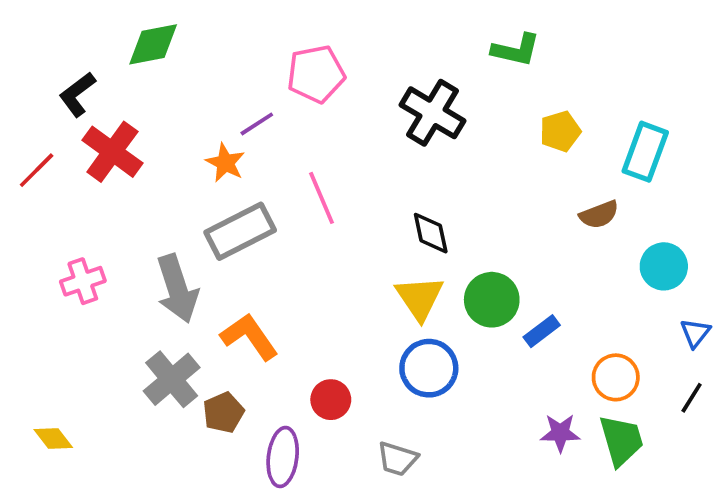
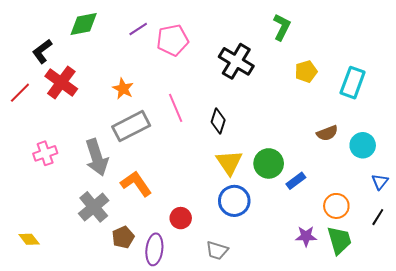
green L-shape: (516, 50) -> (282, 27), turned -76
purple line: (257, 124) -> (138, 29), moved
brown semicircle: (599, 215) -> (327, 133), moved
black diamond: (431, 233) -> (218, 121), moved, turned 30
brown pentagon: (223, 413) -> (123, 237), moved

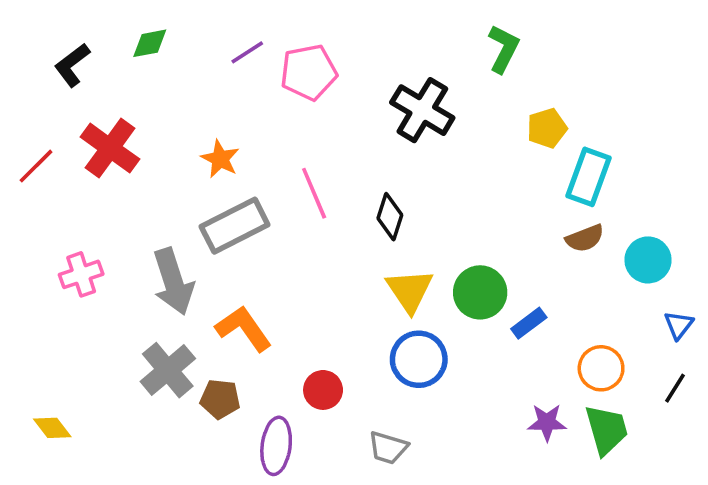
green diamond: (84, 24) -> (150, 43), size x0.7
black L-shape: (42, 51) -> (72, 65), moved
cyan rectangle: (353, 83) -> (588, 177), moved
brown pentagon: (123, 237) -> (220, 399), moved, turned 30

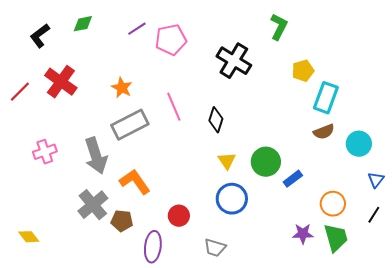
yellow triangle: (410, 291) -> (227, 161), size x0.7

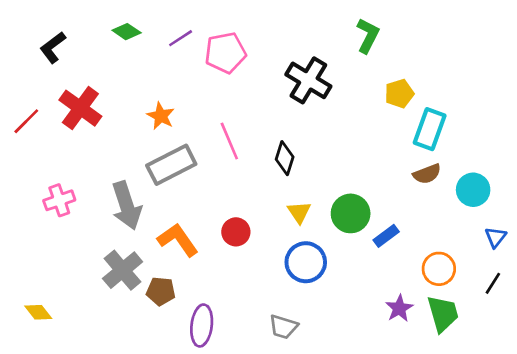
green diamond: (83, 24) -> (127, 32), moved, turned 45
red circle: (179, 216) -> (236, 232), moved
purple star: (303, 234) -> (399, 308), turned -30

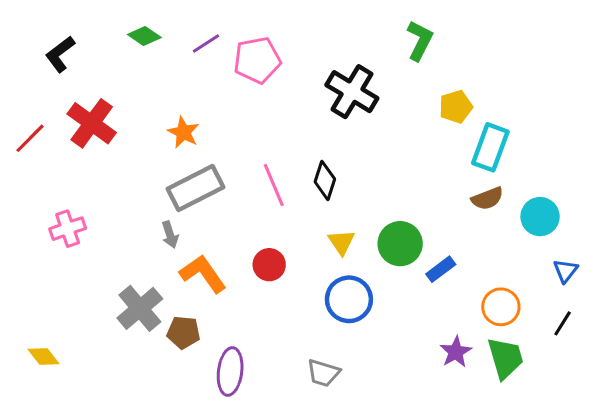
pink line: (229, 141) -> (274, 185), moved
gray arrow: (127, 206) -> (170, 235), moved, size x0.5

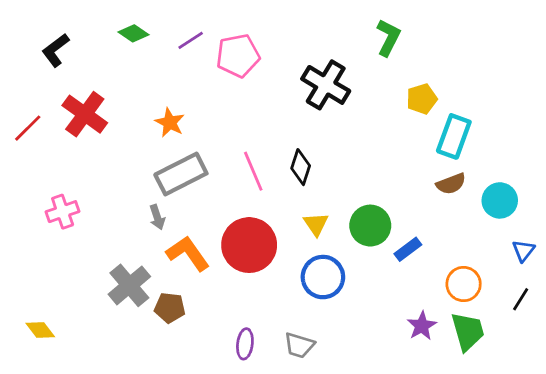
red circle: (269, 265) -> (249, 245), size x1.8
purple ellipse: (230, 372) -> (245, 344), moved, size x0.7

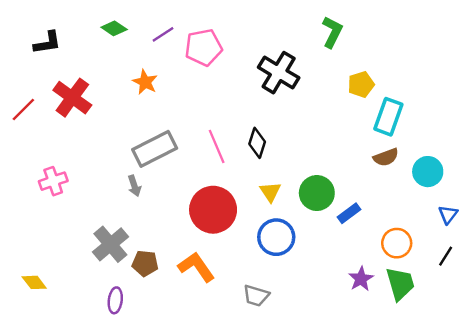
black L-shape: (56, 50) -> (47, 43), turned -152
orange star: (170, 122) -> (145, 82), moved
orange L-shape: (188, 253) -> (196, 267), moved
purple ellipse: (245, 344) -> (115, 300), moved

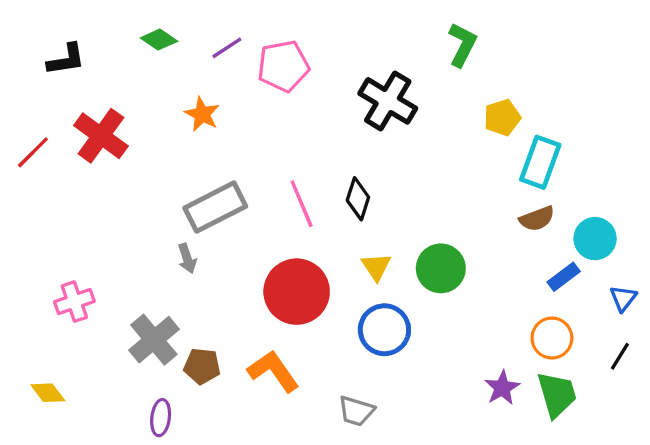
pink cross: (53, 181) -> (74, 302), moved
blue rectangle: (349, 213) -> (564, 277), moved

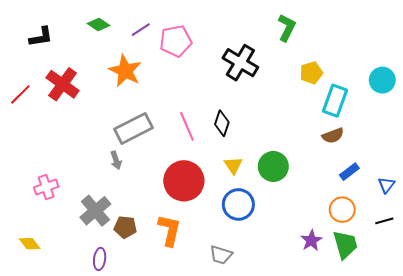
orange star: (202, 114) -> (125, 71), size x1.5
cyan circle: (595, 239) -> (382, 80), moved
black line: (620, 356) -> (384, 221), turned 42
orange L-shape: (273, 371) -> (169, 230), turned 48

